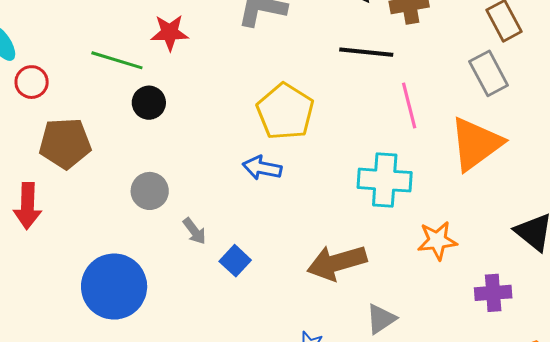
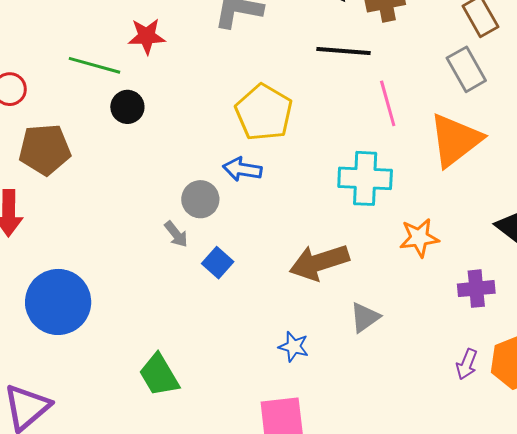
gray circle: (150, 191) -> (200, 199), moved
blue circle: (114, 287) -> (58, 302), moved

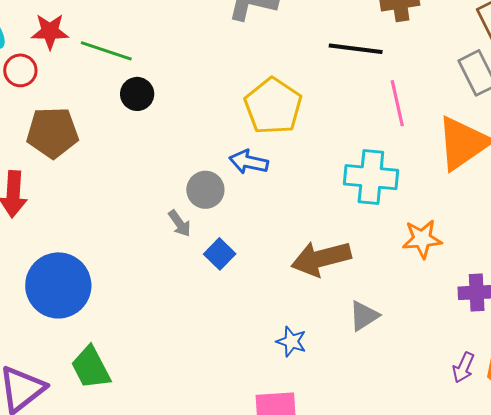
red star: (147, 36) -> (50, 31), moved
green trapezoid: (159, 375) -> (91, 368), moved

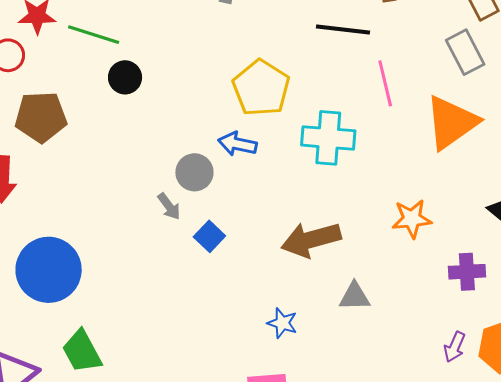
cyan cross: (371, 177) -> (328, 138), moved
gray triangle: (364, 316) -> (354, 296), turned 32

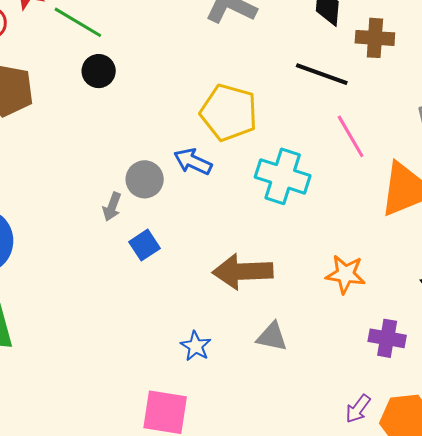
pink line: (385, 83) -> (351, 136), turned -30
yellow pentagon: (261, 88) -> (229, 112), turned -30
gray arrow: (169, 206) -> (112, 207), turned 44

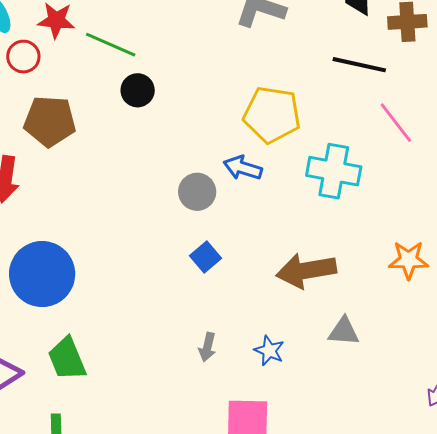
gray arrow: (112, 207) -> (207, 347), moved

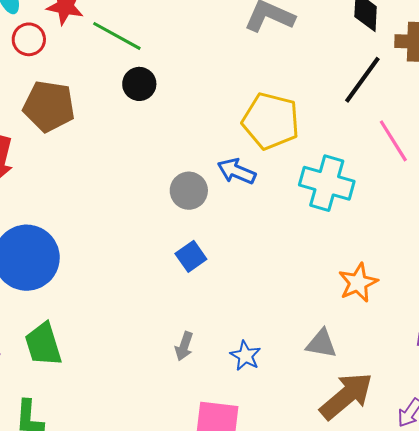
black line: (359, 65) -> (362, 80), turned -72
orange star: (409, 260) -> (358, 283), moved, turned -30
brown arrow: (306, 270) -> (346, 396), moved, turned 144

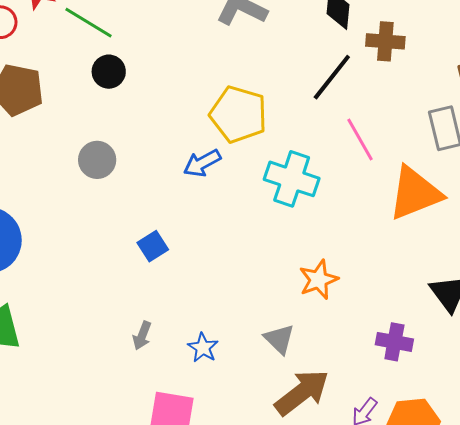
blue arrow: (236, 171) -> (202, 163), turned -54
gray circle: (189, 191) -> (97, 160), moved
gray triangle: (321, 344) -> (279, 339), turned 32

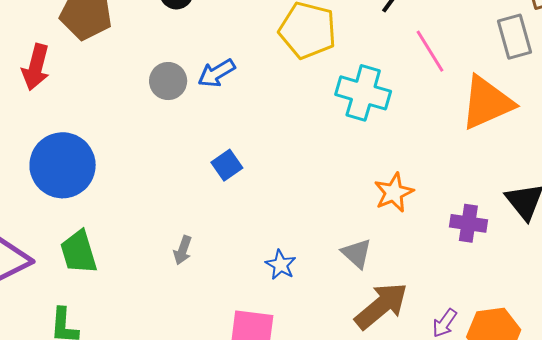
blue arrow: (202, 163) -> (216, 73), moved
gray arrow: (142, 336) -> (183, 250), moved
purple cross: (394, 342) -> (468, 223), moved

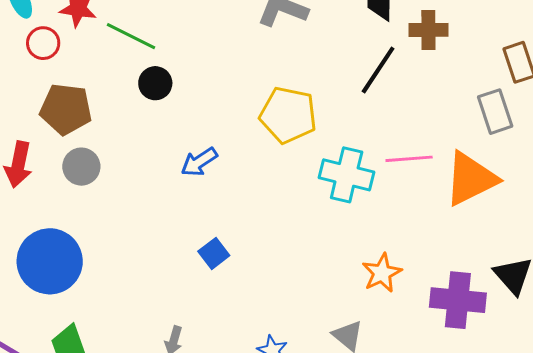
pink line: (430, 51) -> (409, 159), moved, turned -60
gray circle: (168, 81) -> (81, 167), moved
purple cross: (468, 223) -> (458, 300), size x1.5

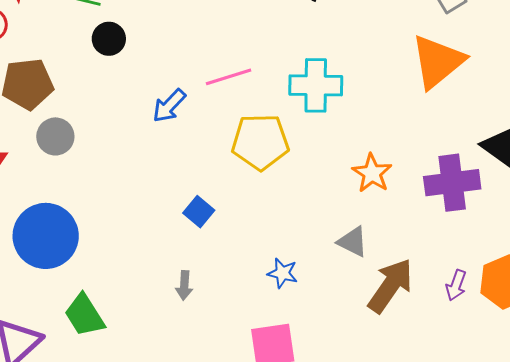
yellow pentagon: (288, 115) -> (260, 142), moved
pink line: (409, 159) -> (229, 77), moved
blue square: (214, 253) -> (199, 212), moved

